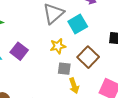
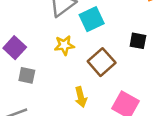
gray square: (64, 69) -> (27, 75), moved

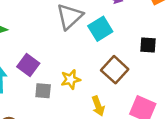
yellow star: (64, 45) -> (71, 79), moved

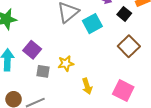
black square: (148, 45) -> (124, 14), moved, turned 32
brown square: (115, 70) -> (129, 46), moved

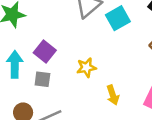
gray square: (43, 71) -> (42, 79), moved

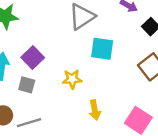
cyan square: (118, 18) -> (102, 49), moved, turned 30

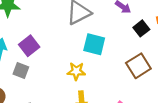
yellow star: (72, 79) -> (76, 71), moved

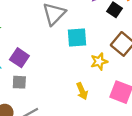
yellow star: (76, 71) -> (99, 61), moved

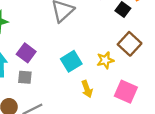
cyan square: (77, 38) -> (71, 61), moved, turned -30

